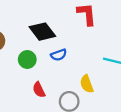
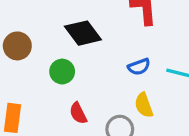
blue semicircle: (59, 55) -> (139, 67), moved

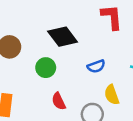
blue semicircle: (139, 67) -> (96, 66), moved

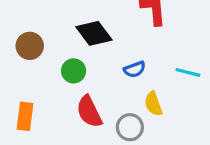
red semicircle: (59, 101) -> (89, 112), size x1.5

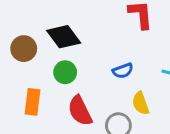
black diamond: (94, 33) -> (64, 37), moved
orange rectangle: (25, 116) -> (33, 102), moved

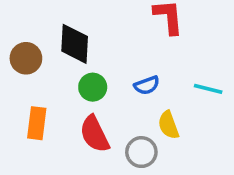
black diamond: (64, 37) -> (75, 44), turned 40
green circle: (65, 72) -> (93, 87), moved

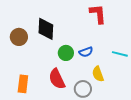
green circle: (93, 87) -> (66, 53), moved
orange rectangle: (37, 123) -> (23, 84), moved

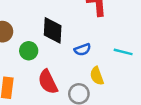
black diamond: (46, 29) -> (53, 30), moved
green circle: (66, 53) -> (29, 51), moved

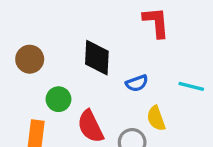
green circle: (29, 51) -> (58, 99), moved

